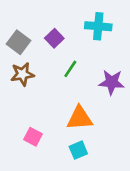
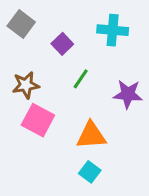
gray square: (18, 42) -> (21, 24), moved
pink square: (33, 137) -> (38, 120), moved, size x1.5
cyan square: (78, 150) -> (90, 172), turned -30

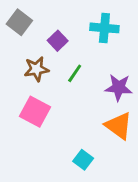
brown star: (26, 85) -> (36, 69), moved
orange triangle: (91, 135) -> (119, 126), moved, turned 40

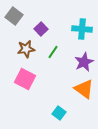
cyan cross: (104, 28) -> (82, 29), moved
purple star: (119, 87) -> (84, 62), turned -30

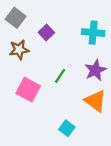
brown star: (26, 49) -> (19, 50), moved
green line: (53, 52) -> (60, 76), moved

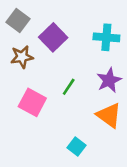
purple square: (46, 33) -> (53, 37), size x1.5

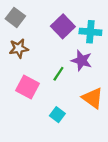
purple square: (53, 37) -> (63, 26), moved
purple star: (109, 80) -> (82, 61), moved, turned -30
cyan square: (76, 147) -> (57, 115), moved

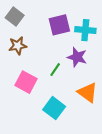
purple square: (63, 26) -> (59, 25), turned 30
cyan square: (57, 115) -> (54, 108), size x1.5

